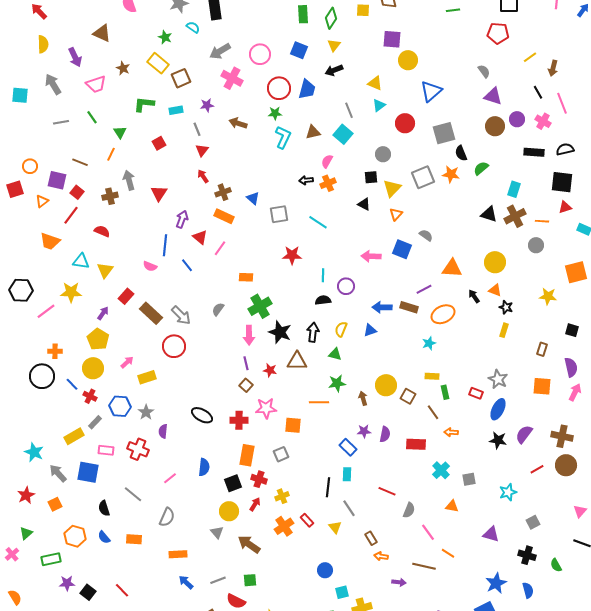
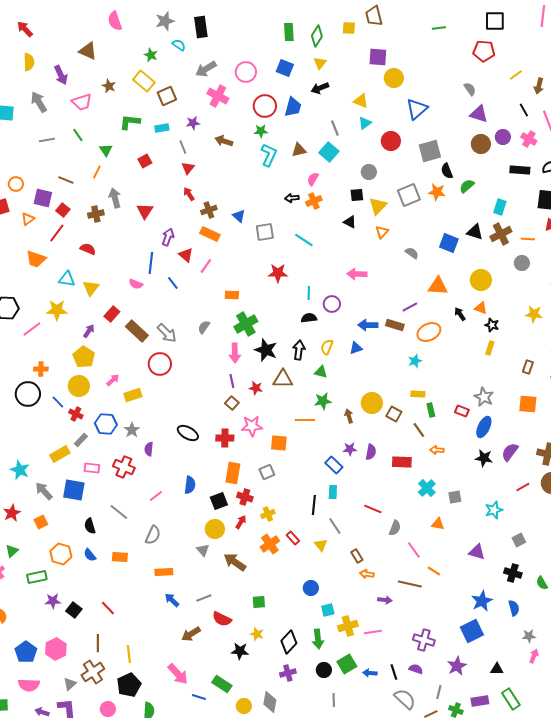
blue square: (402, 249) -> (449, 243), moved
green square: (250, 580) -> (259, 602), moved

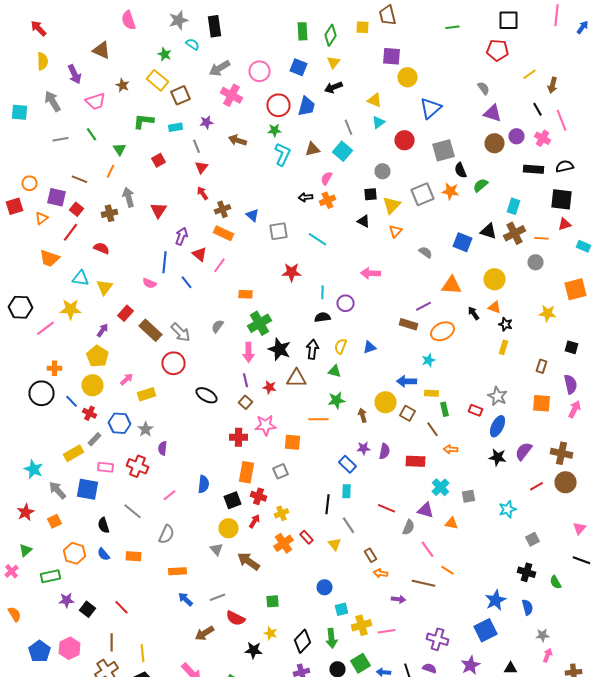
blue arrow: (368, 325) -> (406, 381), moved
black ellipse: (188, 433) -> (206, 395), moved
purple triangle: (477, 552) -> (426, 510), moved

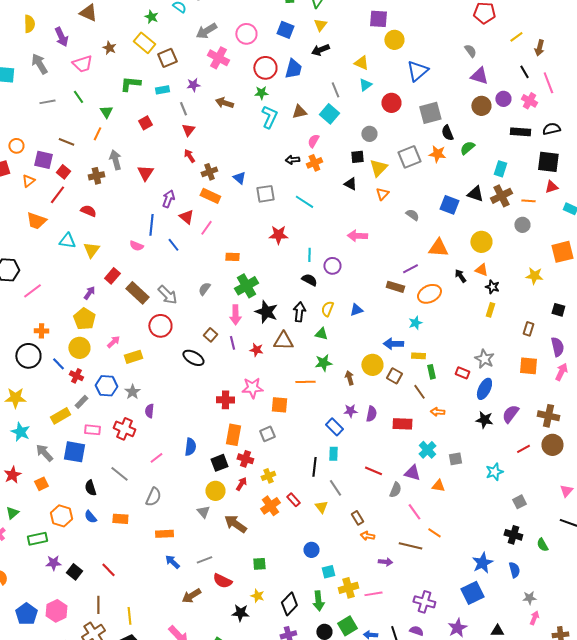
yellow star: (70, 309) -> (15, 398), moved
black semicircle: (322, 317) -> (309, 280), turned 35
brown square: (246, 402) -> (210, 335), moved

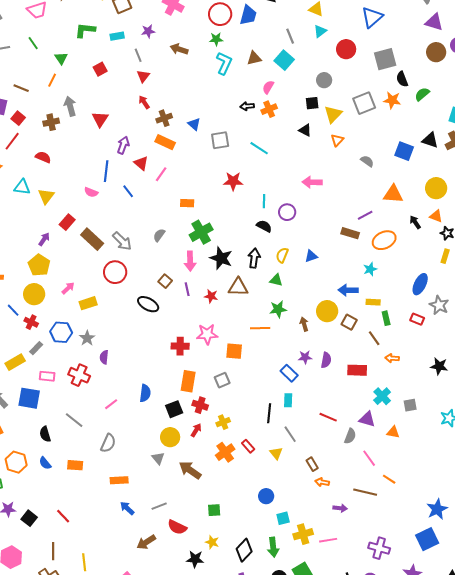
blue ellipse: (484, 389) -> (420, 284), moved

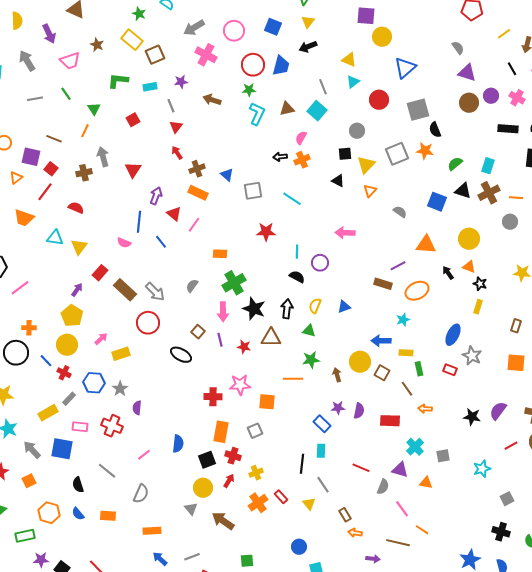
green semicircle: (422, 94) -> (455, 164), moved

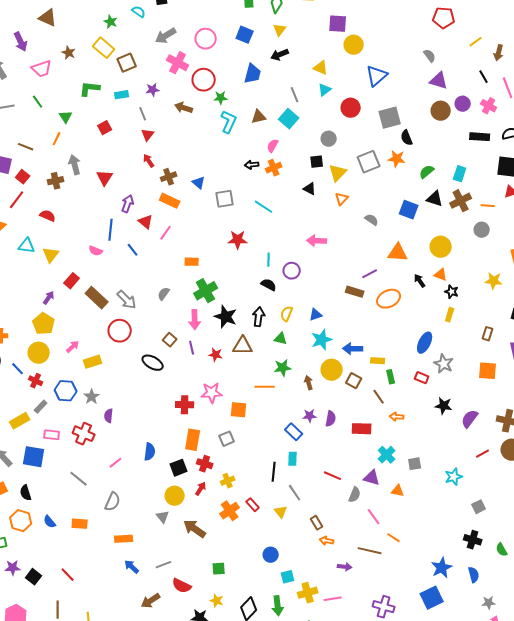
red circle: (253, 65) -> (204, 80), moved
cyan star: (403, 320) -> (322, 340), moved, size x1.5
black star: (472, 417) -> (444, 406), moved
black semicircle: (78, 485) -> (26, 493), moved

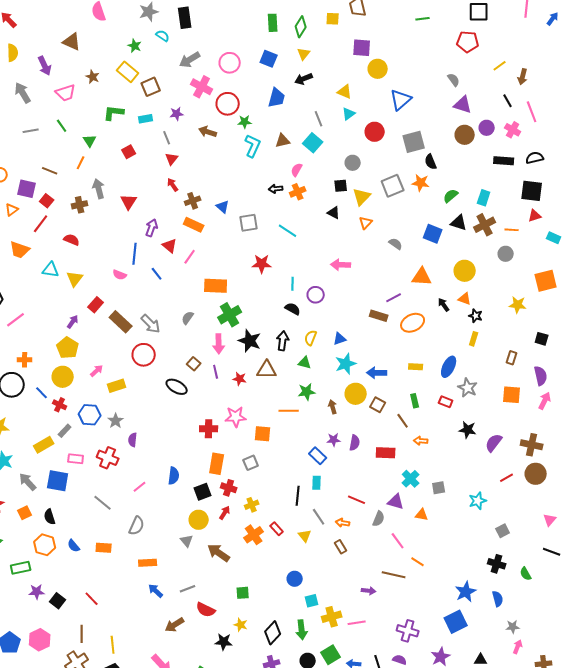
orange rectangle: (192, 262) -> (216, 286), size x1.6
yellow rectangle: (378, 361) -> (416, 367), moved
orange arrow: (327, 541) -> (343, 523), moved

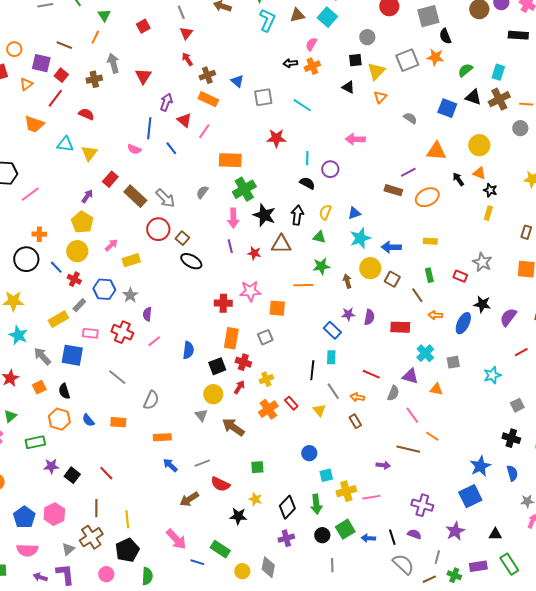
brown square: (194, 364) -> (182, 238), moved
blue ellipse: (449, 367) -> (463, 323), moved
pink line: (140, 487) -> (154, 341), moved

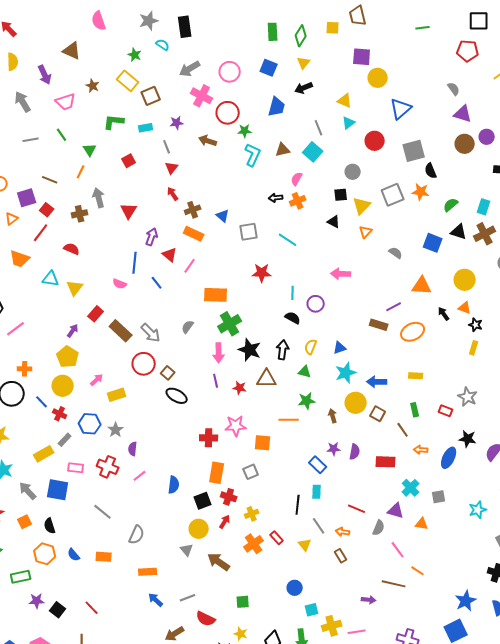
purple square: (41, 63) -> (27, 198), turned -30

